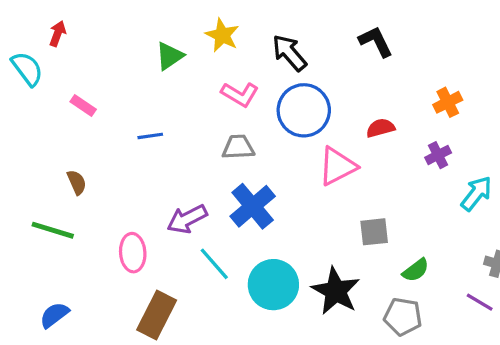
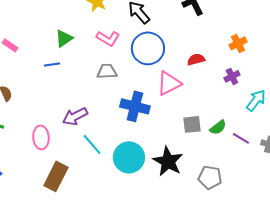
green triangle: (169, 56) -> (64, 38), moved
blue cross: (253, 206) -> (135, 106), moved, turned -36
green semicircle: (416, 270) -> (218, 127), moved
purple line: (480, 302) -> (241, 138), moved

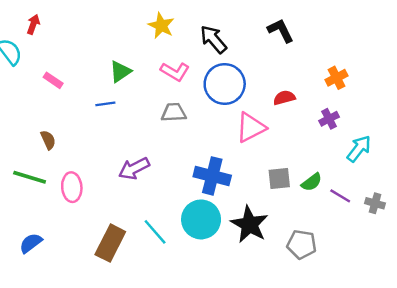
blue cross: (135, 106) -> (212, 176), moved
pink ellipse: (41, 137) -> (72, 187), moved
cyan line: (92, 144) -> (155, 232), moved

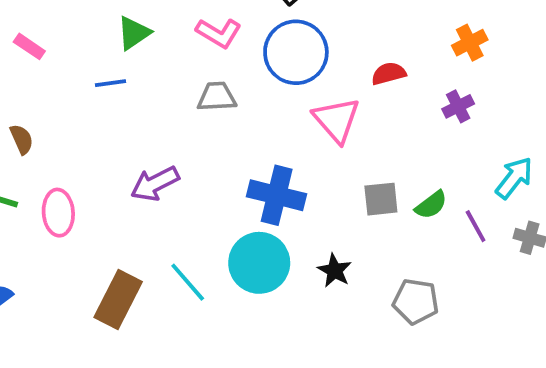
pink triangle: (251, 127) -> (336, 120), turned -44
cyan arrow: (359, 149) -> (514, 178), moved
purple line: (340, 196) -> (476, 226), turned 30
black star: (249, 224) -> (335, 271), size x0.6

